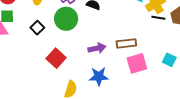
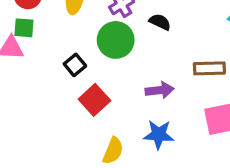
black square: (37, 28) -> (75, 65), moved
brown rectangle: (126, 43) -> (209, 68), moved

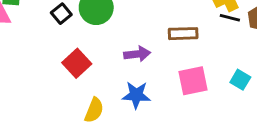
black square: (75, 65) -> (61, 14), moved

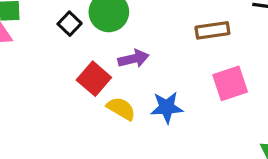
purple arrow: (137, 54) -> (134, 59), moved
yellow semicircle: (94, 110) -> (121, 109), moved, turned -75

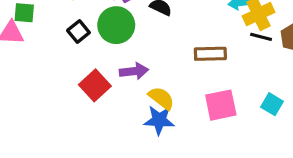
yellow semicircle: (121, 109) -> (161, 98), moved

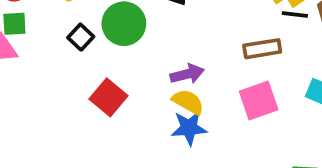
brown rectangle: (210, 54) -> (262, 49), moved
purple arrow: (134, 71) -> (187, 74), moved

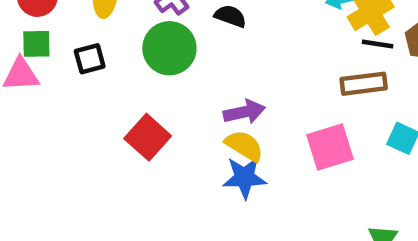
black square: (81, 37) -> (90, 59), moved, turned 30
brown rectangle: (262, 49) -> (364, 84), moved

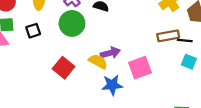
black line: (378, 44) -> (185, 41), moved
yellow semicircle: (244, 146) -> (98, 61), moved
pink square: (330, 147) -> (140, 68), moved

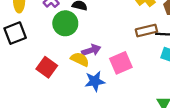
green circle: (72, 23) -> (65, 23), moved
black square: (33, 31) -> (15, 33), size x1.5

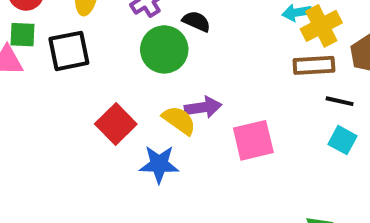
brown rectangle: (146, 31) -> (314, 65), moved
blue star: (95, 81) -> (159, 164), moved

